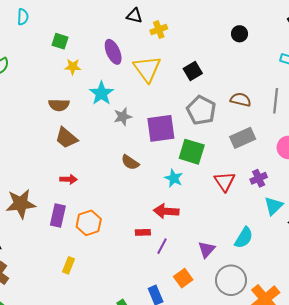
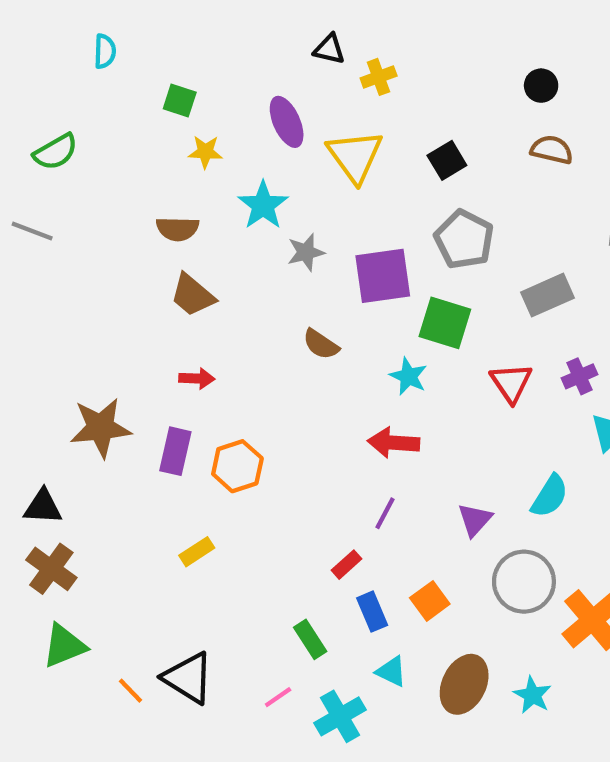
brown semicircle: (241, 100) -> (552, 150), moved
red rectangle: (143, 232) -> (346, 565), moved, turned -40
yellow rectangle: (68, 265) -> (197, 552), turned 35
orange square: (183, 278) -> (430, 601), moved

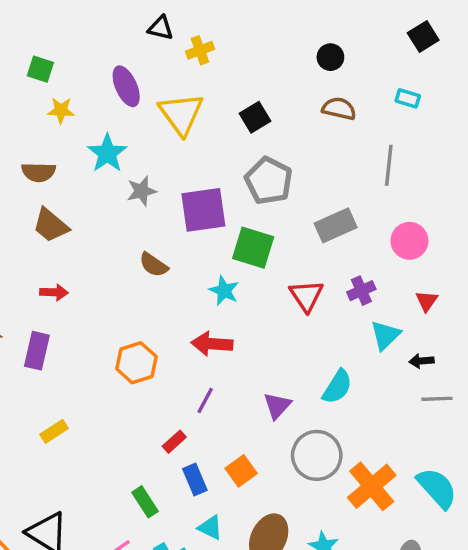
orange hexagon: (237, 466) -> (136, 363), moved

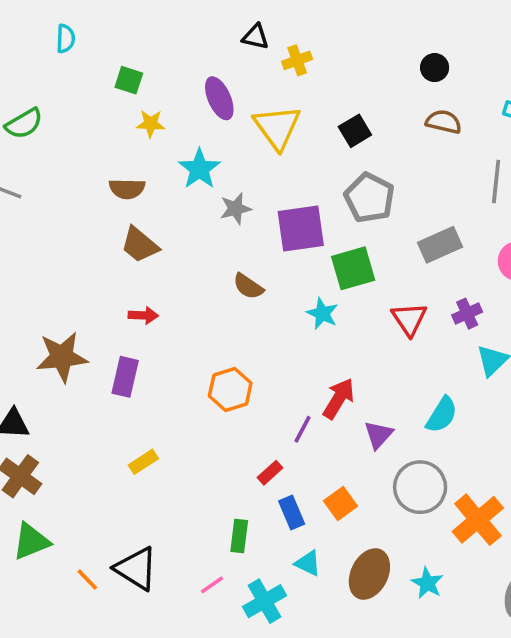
green square: (253, 248) -> (353, 268), turned -33
red arrow: (212, 344) -> (339, 399), moved, turned 117
green rectangle: (145, 502) -> (239, 536), turned 40

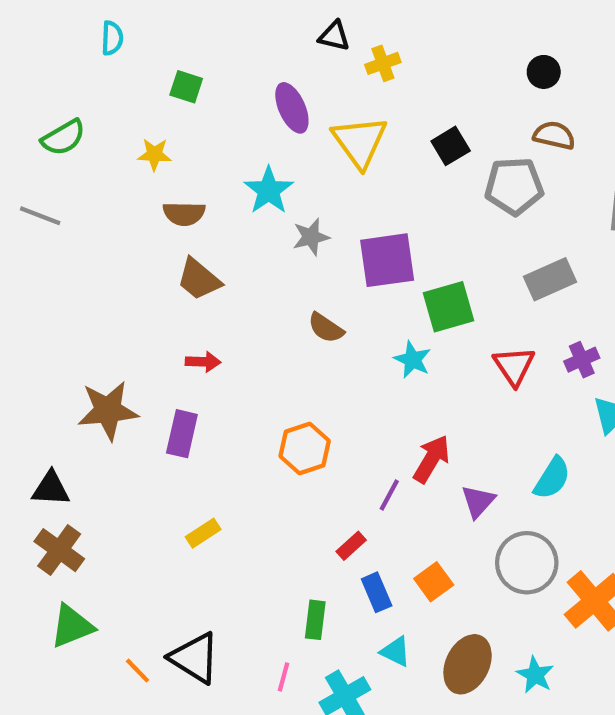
yellow star: (151, 124) -> (154, 154), moved
gray pentagon: (369, 198) -> (514, 186), moved, turned -30
pink line: (212, 585) -> (283, 677), turned -40

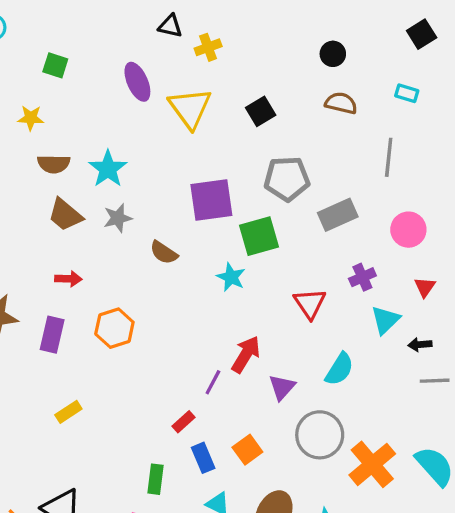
gray pentagon: (514, 186) -> (287, 179), moved
cyan star: (269, 190) -> (108, 169), moved
gray star: (311, 237) -> (118, 218), moved
red triangle: (514, 366) -> (310, 303), moved
orange hexagon: (305, 448) -> (114, 328), moved

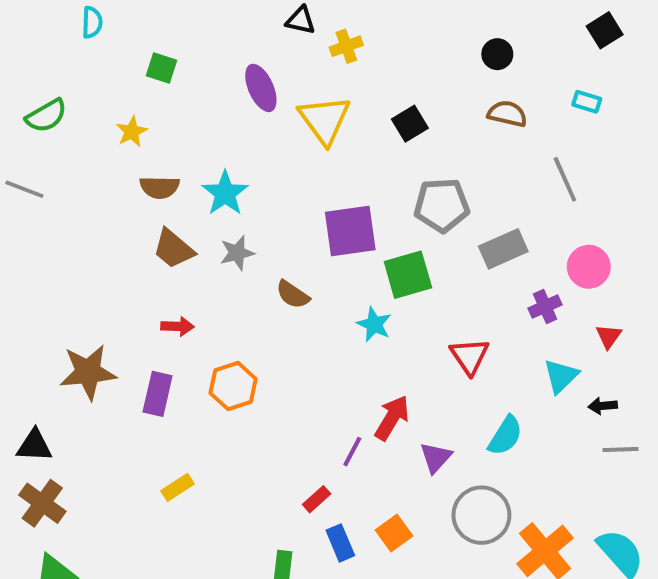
yellow star: (31, 118) -> (132, 132), turned -30
gray line: (389, 157) -> (565, 179), turned -30
purple cross: (362, 277) -> (545, 306), moved

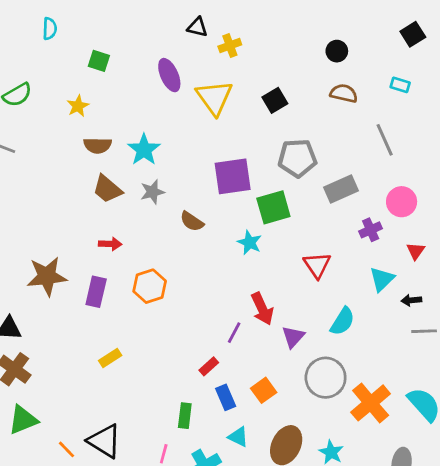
red arrow: (392, 418) -> (262, 309), turned 124

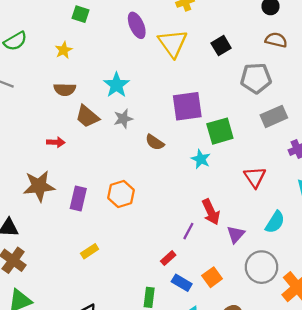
brown semicircle: (98, 145) -> (65, 89), moved
gray pentagon: (297, 158) -> (256, 78), moved
red arrow: (110, 244) -> (56, 142), moved
blue rectangle: (226, 397) -> (182, 283), turned -36

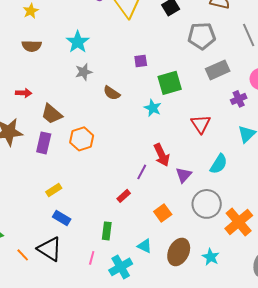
purple square: (187, 106) -> (141, 61), size x0.5
brown trapezoid: (87, 116) -> (52, 114), moved
blue rectangle: (182, 283) -> (62, 218), moved

